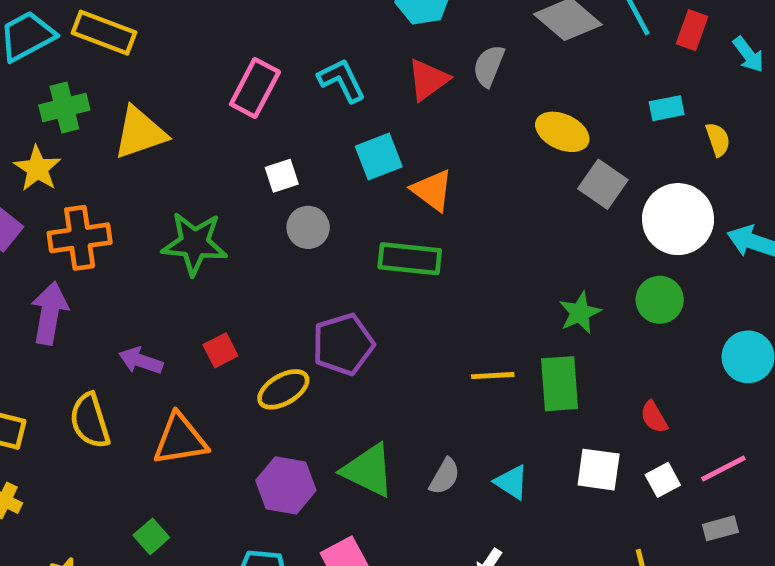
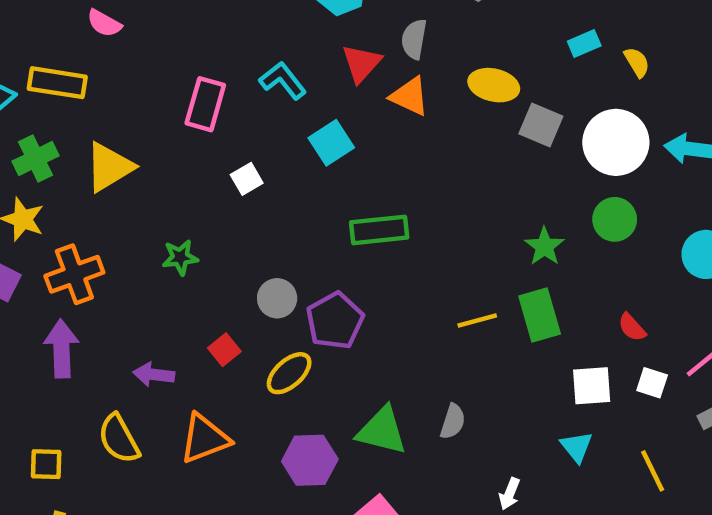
orange triangle: (432, 190) -> (410, 96), moved
gray circle: (308, 227) -> (277, 298), moved
green star: (194, 243) -> (180, 257), size x0.6
white square: (663, 480) -> (652, 383), turned -32
cyan triangle: (512, 482) -> (577, 447), moved, turned 30

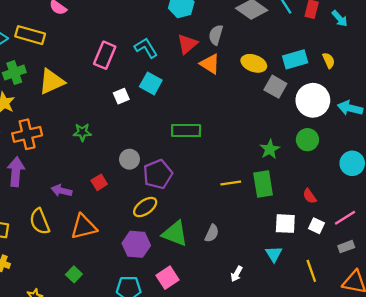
cyan rectangle: (584, 43) -> (295, 59), moved, size x1.5
cyan square: (331, 143) -> (151, 83), moved, turned -35
yellow ellipse: (289, 373) -> (145, 207), moved

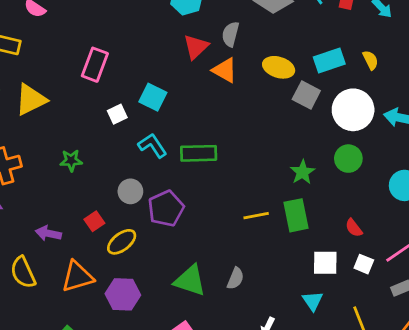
cyan L-shape: (146, 48) -> (152, 146), moved
yellow ellipse: (145, 207) -> (122, 242), moved
purple hexagon: (136, 244) -> (123, 294), moved

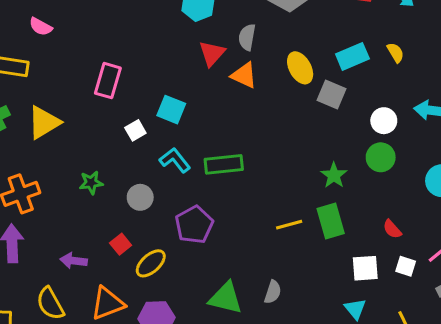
yellow ellipse: (279, 67) -> (300, 68), turned 48
white circle: (353, 110) -> (384, 121), moved, size x0.6
gray circle: (130, 191) -> (140, 197), moved

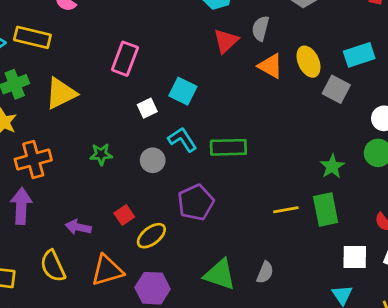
orange triangle: (244, 75) -> (270, 66), moved
gray circle: (140, 197) -> (153, 160), moved

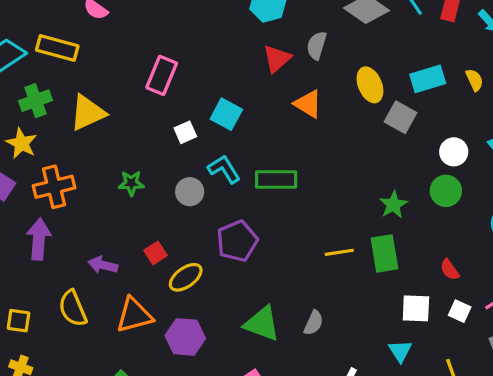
orange triangle: (270, 66) -> (308, 104), moved

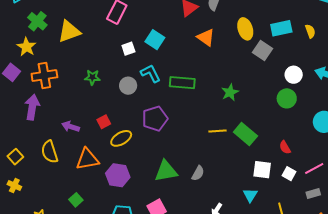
green cross: (36, 101) -> (37, 21), turned -36
green star: (393, 205) -> (230, 92), moved
green rectangle: (384, 253) -> (245, 134), turned -45
yellow square: (18, 321) -> (15, 157), turned 35
green triangle: (262, 324) -> (166, 171), turned -35

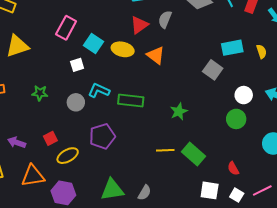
yellow ellipse: (245, 29) -> (123, 49), moved, turned -60
cyan square: (155, 40) -> (94, 44), moved
cyan L-shape: (151, 73) -> (99, 91), turned -40

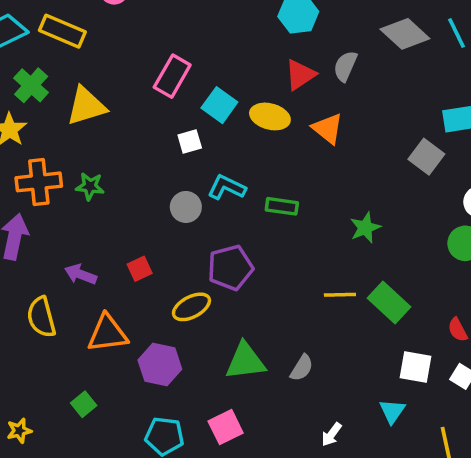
green star: (40, 93) -> (90, 186), moved
green rectangle: (131, 101) -> (282, 206), size x0.7
yellow ellipse: (68, 156) -> (191, 307), moved

